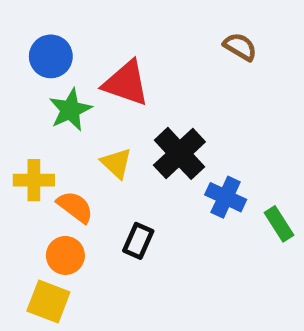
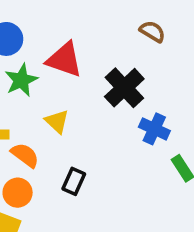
black cross: (179, 153) -> (124, 88), moved
blue cross: (226, 197) -> (154, 129), moved

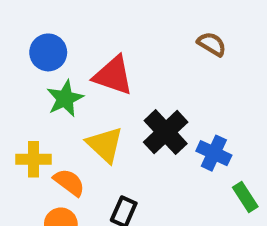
black cross: (124, 88) -> (166, 132), moved
yellow triangle: (57, 121) -> (105, 145), size x1.4

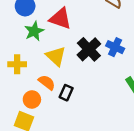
blue cross: (214, 153) -> (115, 47), moved
orange semicircle: (69, 182) -> (47, 82), moved

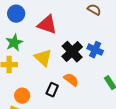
green star: (34, 31) -> (14, 43), moved
orange semicircle: (47, 82) -> (71, 80), moved

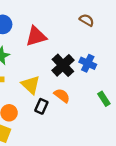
red triangle: (47, 25) -> (36, 36), turned -35
yellow triangle: (43, 58) -> (31, 85), moved

